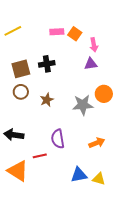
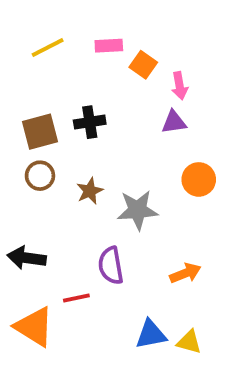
yellow line: (13, 31) -> (48, 47), moved
pink rectangle: (57, 32) -> (109, 46), moved
gray star: (83, 105) -> (138, 210), moved

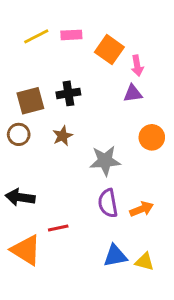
pink rectangle: (109, 46) -> (71, 35), moved
orange square: (143, 65) -> (109, 50), size x1.4
brown circle: (40, 176) -> (19, 134), moved
brown star: (90, 191) -> (63, 136), moved
purple semicircle: (111, 266) -> (108, 203), moved

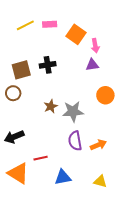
brown star: (63, 136) -> (51, 106), moved
black arrow: (20, 197) -> (14, 137), turned -30
blue triangle: (115, 256) -> (63, 177), moved

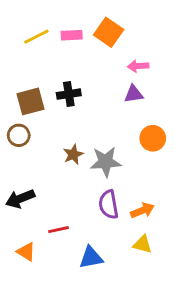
orange square: (76, 34) -> (109, 32), moved
pink arrow: (95, 46) -> (138, 66), turned 96
orange triangle: (18, 173) -> (26, 252), size x0.6
yellow triangle: (100, 181) -> (142, 244), moved

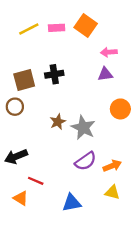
gray star: (106, 162) -> (83, 128), turned 30
purple semicircle: (109, 205) -> (86, 161), turned -115
red line: (58, 230) -> (36, 181), moved, turned 35

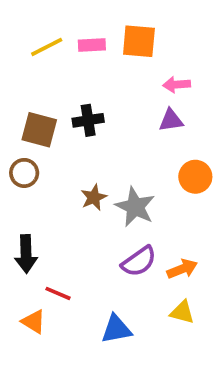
orange square: (86, 26) -> (139, 41), turned -30
brown square: (24, 80) -> (39, 130), turned 30
black arrow: (16, 157) -> (26, 254), turned -70

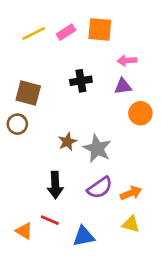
pink rectangle: (92, 45) -> (66, 32), turned -30
black cross: (88, 120) -> (81, 81), moved
orange circle: (195, 177) -> (140, 113), moved
black arrow: (26, 254) -> (55, 185), moved
red line: (58, 293) -> (50, 220), moved

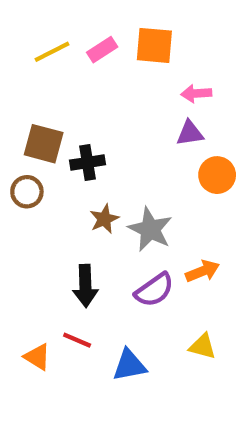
black cross: (81, 81) -> (88, 162), moved
orange arrow: (131, 193) -> (202, 271), moved

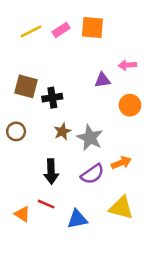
pink arrow: (196, 94) -> (127, 65), moved
purple triangle: (190, 133) -> (102, 80), moved
brown circle: (27, 192) -> (16, 131), moved
yellow triangle: (202, 346) -> (121, 208), size x1.5

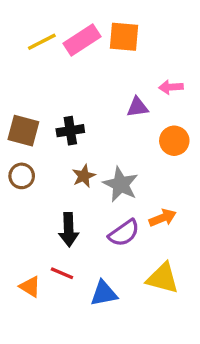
pink rectangle: (61, 30) -> (82, 40), size x1.5
brown square: (26, 86) -> (23, 131), moved

